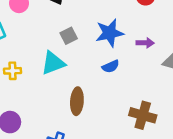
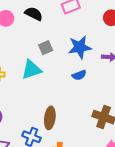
brown ellipse: (77, 101) -> (50, 118), moved

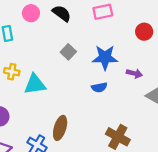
gray square: (46, 48) -> (68, 52), turned -32
cyan triangle: (31, 70) -> (35, 84), moved

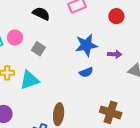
pink circle: (31, 13) -> (15, 38), moved
gray square: (68, 52) -> (38, 49), moved

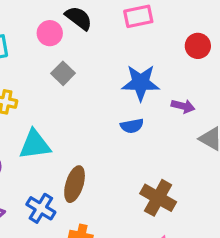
pink circle: (15, 38) -> (50, 33), moved
cyan triangle: (29, 80) -> (35, 145), moved

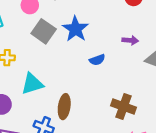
gray square: (63, 73) -> (44, 31), size x1.5
blue star: (141, 83) -> (75, 29), moved, turned -30

